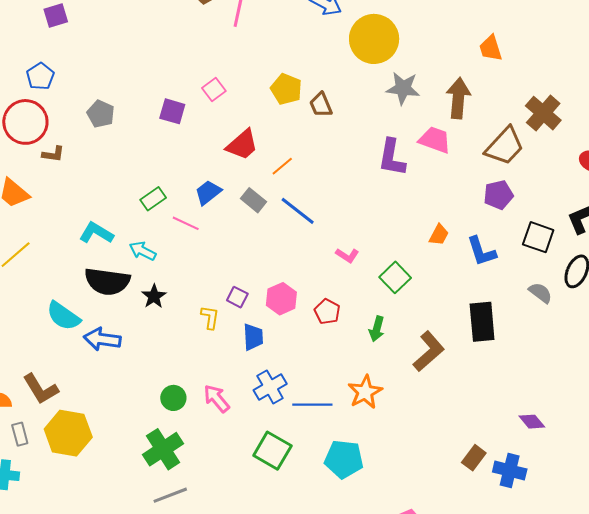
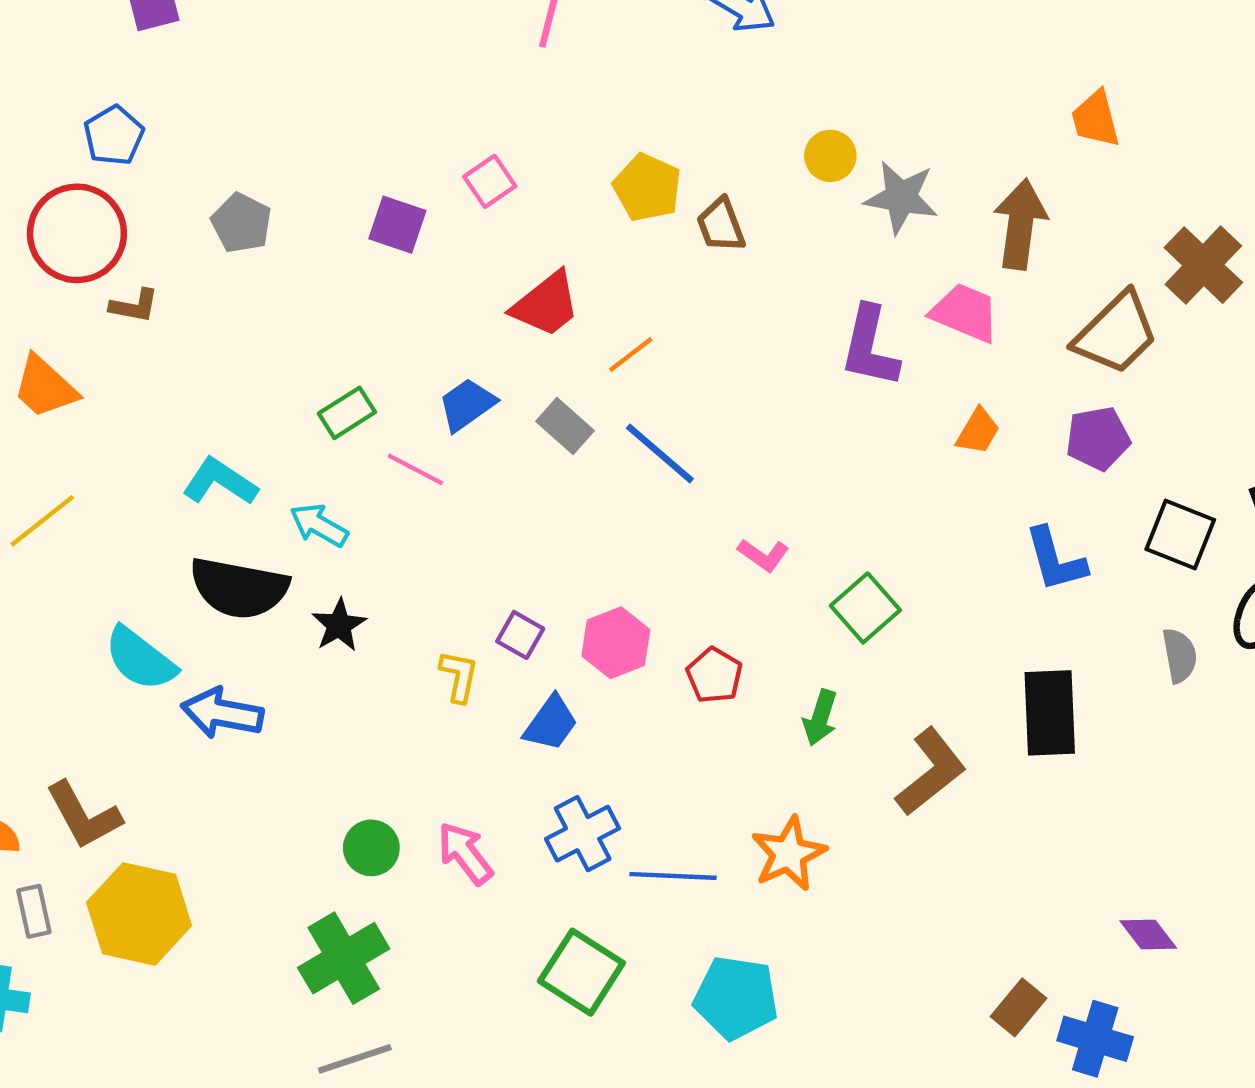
yellow circle: (374, 39) -> (830, 156), moved, size x0.5
orange trapezoid: (439, 235) -> (978, 431), moved
gray semicircle: (540, 293) -> (1180, 655), turned 40
blue trapezoid: (253, 337) -> (551, 723), turned 36

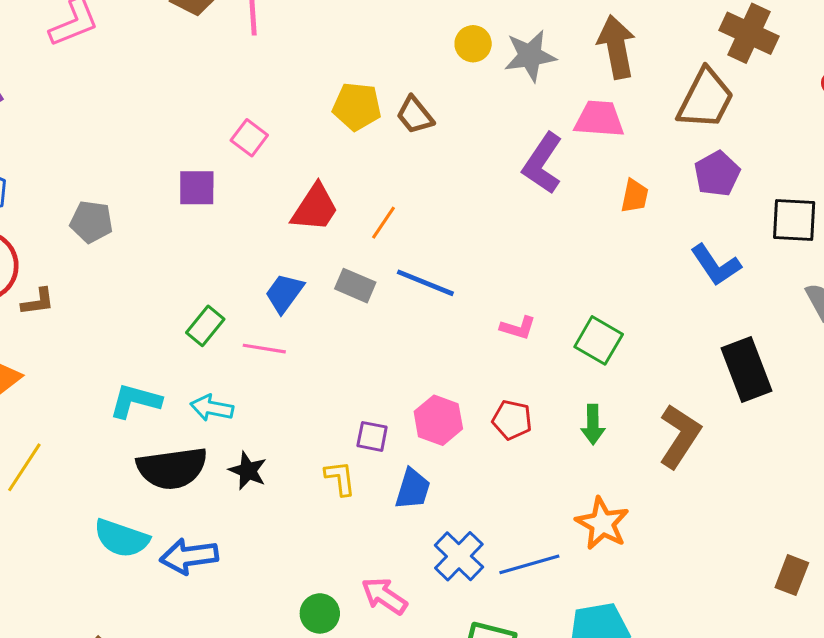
purple L-shape: (870, 347) -> (543, 163), turned 40

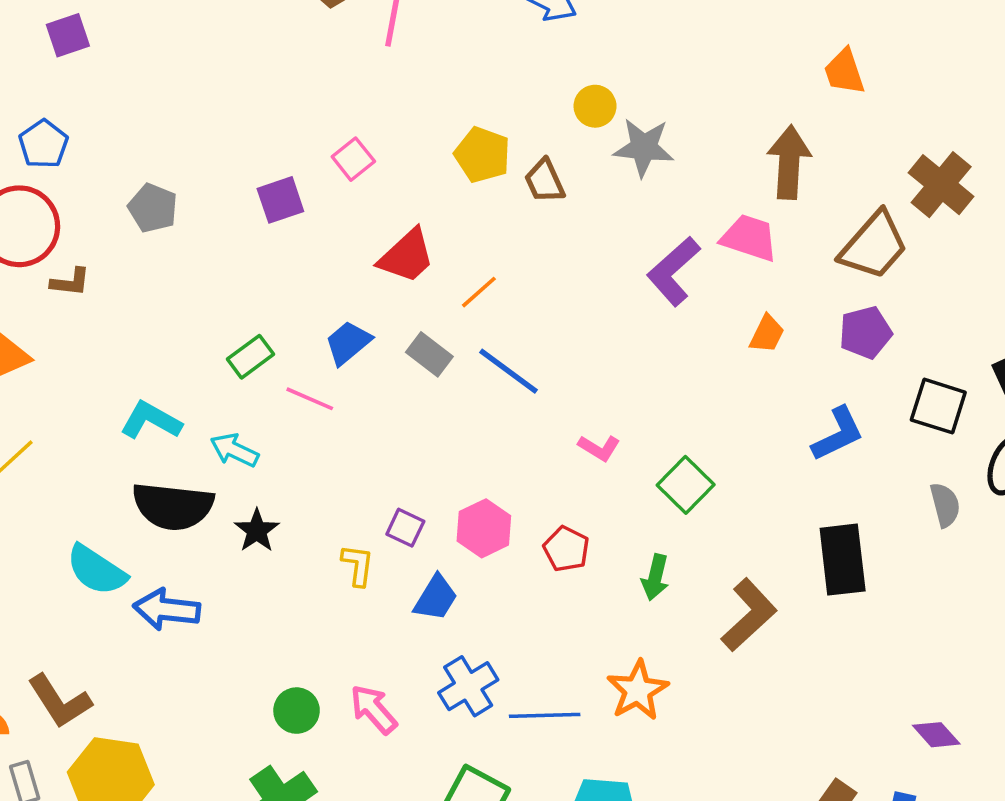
yellow circle: (473, 44) -> (595, 106), moved
gray star: (530, 56) -> (644, 147), moved
purple square: (197, 188) -> (280, 200), turned -33
blue L-shape: (716, 265) -> (838, 434), turned -96

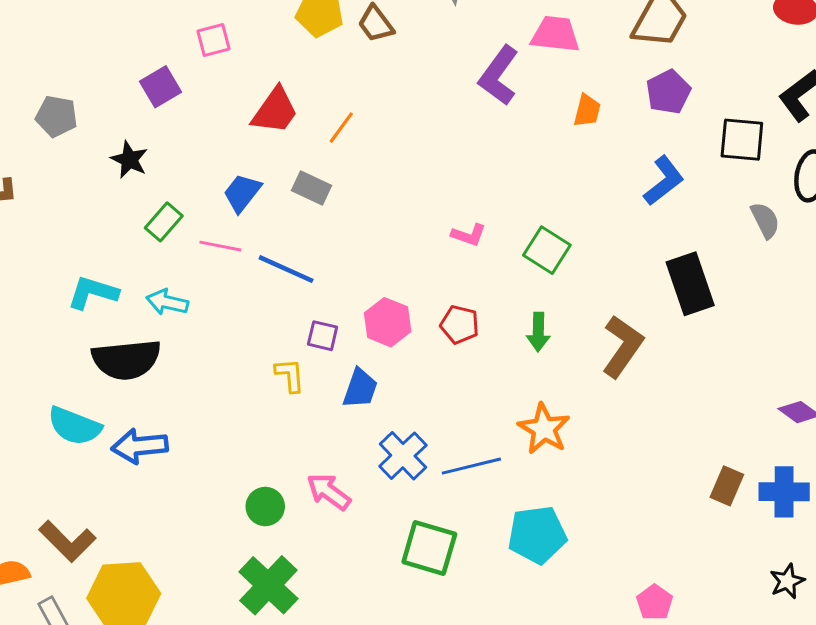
pink square: (353, 159) -> (214, 40), turned 36
blue line: (509, 371) -> (286, 269), moved
black star: (257, 531) -> (129, 160), moved

